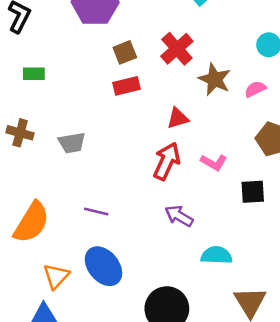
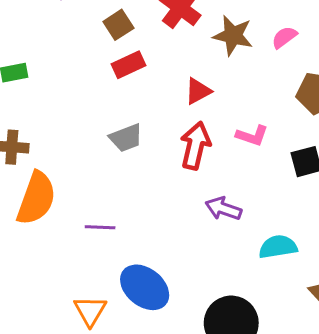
gray trapezoid: (72, 143) -> (126, 138), moved
purple line: (96, 211) -> (100, 227), moved
orange semicircle: (31, 222) -> (36, 198), moved

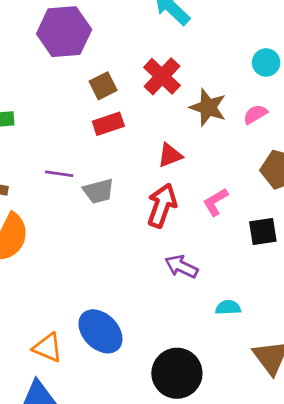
pink L-shape: (252, 136) -> (216, 202), turned 124
purple line: (100, 227) -> (59, 174), moved
cyan semicircle: (278, 247) -> (228, 308), size x0.7
orange triangle: (90, 311) -> (48, 348), turned -44

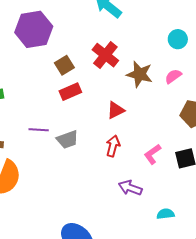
pink L-shape: (216, 202) -> (152, 154), moved
red arrow: (162, 205) -> (113, 146), size x0.7

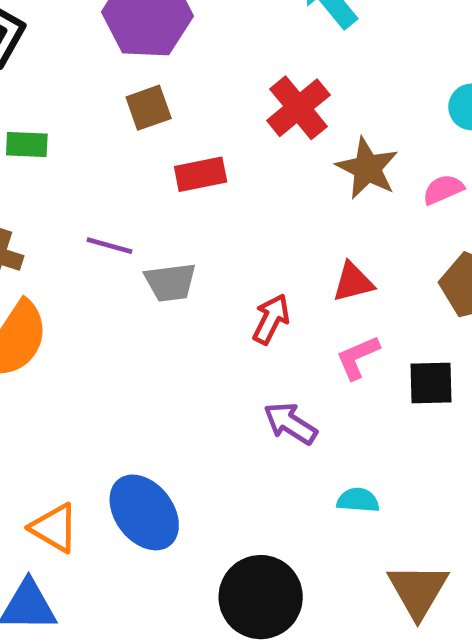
brown square: (64, 65) -> (149, 108), moved
red triangle: (116, 110) -> (353, 282), moved

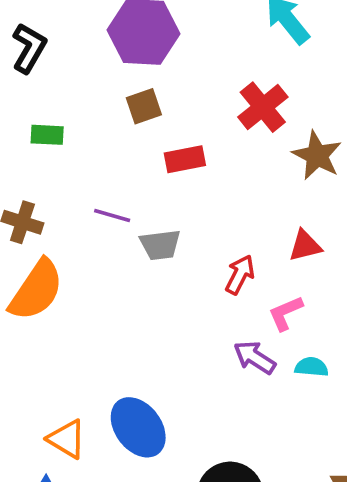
pink L-shape: (358, 357) -> (286, 313), moved
cyan semicircle: (358, 500) -> (311, 367), moved

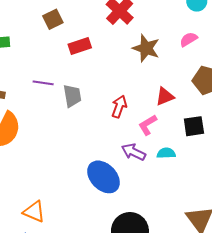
brown star: (317, 155) -> (146, 48), moved
gray trapezoid: (160, 245) -> (72, 96), turned -85
red triangle: (305, 246) -> (165, 96), moved
blue ellipse: (138, 427) -> (104, 177), moved

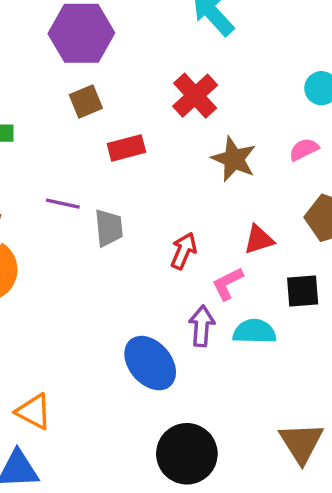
purple arrow: (134, 152) -> (202, 326), turned 65
cyan semicircle: (166, 153) -> (254, 332), size x1.4

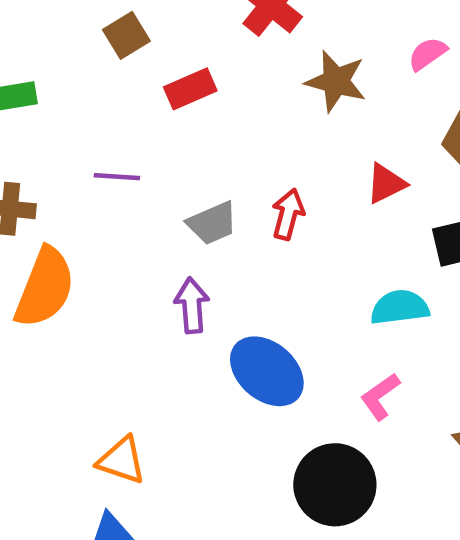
gray trapezoid: (109, 228) -> (212, 223), moved, turned 81
pink L-shape: (228, 284) -> (380, 397), moved
purple arrow: (202, 326) -> (192, 305), moved

